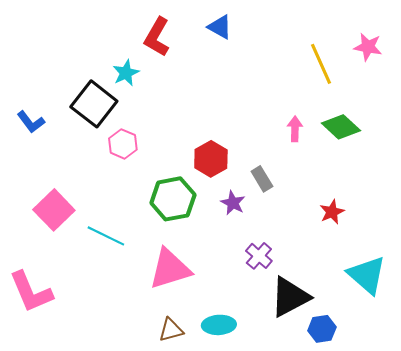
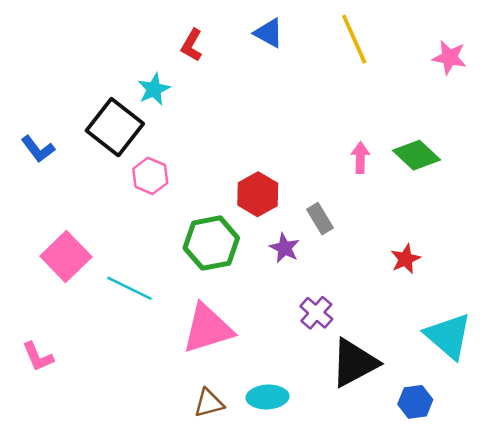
red L-shape: (157, 37) -> (192, 45), size x0.7
yellow line: (321, 64) -> (354, 39), moved
pink L-shape: (31, 292) -> (38, 357), size x0.6
blue hexagon: (322, 329) -> (415, 402), moved

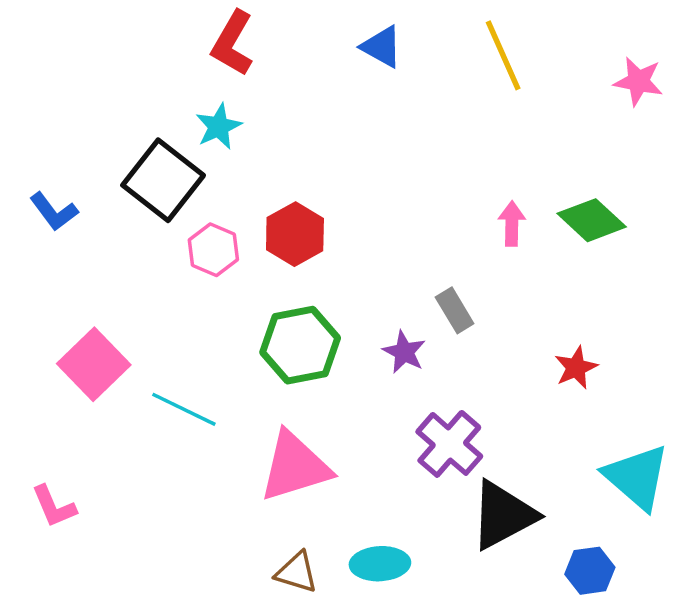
red L-shape: (192, 45) -> (232, 43), moved, size x1.4
red hexagon: (258, 194) -> (295, 234), moved
purple cross: (316, 313) -> (449, 444), size x1.4
brown triangle: (209, 403) -> (297, 572), turned 32

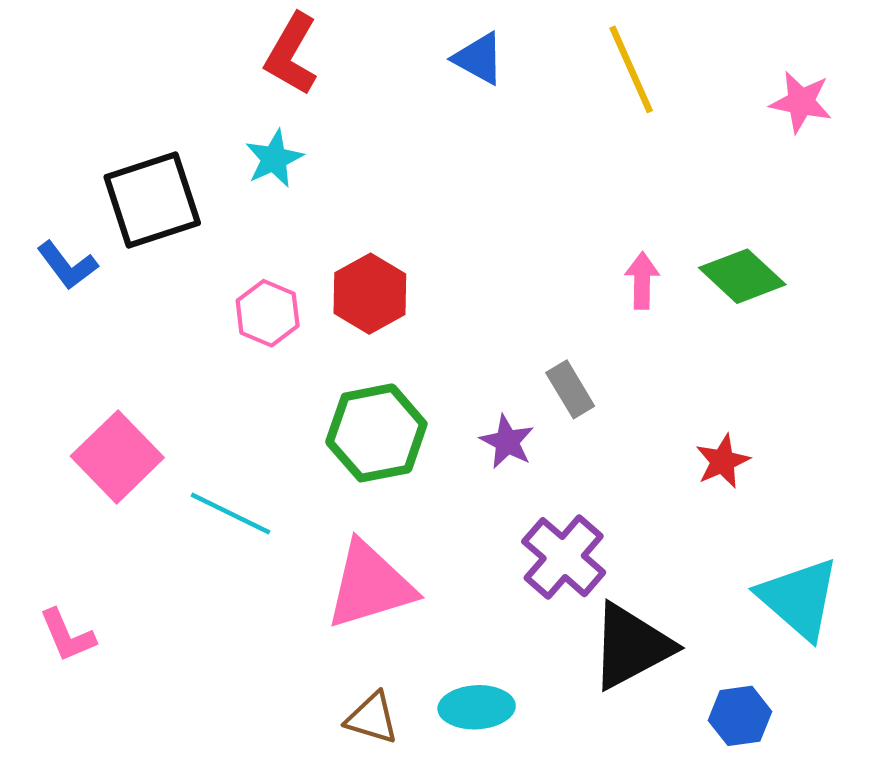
black square: (163, 180) -> (152, 200), moved, turned 34

